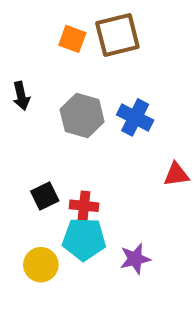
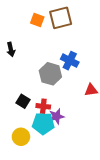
gray hexagon: (82, 116) -> (50, 74), moved
black square: (45, 196) -> (23, 101), turned -32
purple star: (135, 259) -> (56, 116), moved

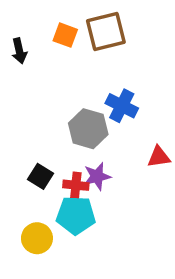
black arrow: (11, 49) -> (19, 51), moved
purple star: (56, 116) -> (97, 176), moved

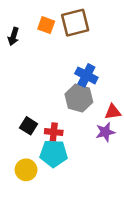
black arrow: (19, 51) -> (13, 36), turned 30
gray hexagon: (88, 129) -> (79, 98), moved
purple star: (97, 176) -> (105, 132), moved

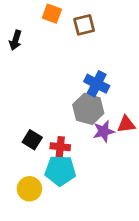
brown square: (75, 23) -> (84, 25), size x0.7
orange square: (46, 25) -> (52, 14), moved
purple star: (105, 132) -> (104, 131), moved

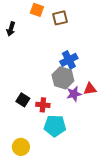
blue cross: (97, 84) -> (69, 60), turned 36
cyan pentagon: (60, 171) -> (55, 126), moved
yellow circle: (29, 189) -> (21, 147), moved

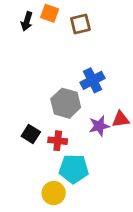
black arrow: (11, 29) -> (27, 21), moved
gray hexagon: (63, 78) -> (66, 103), moved
yellow circle: (21, 147) -> (54, 193), moved

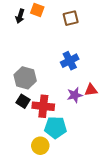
brown square: (80, 24) -> (71, 18), moved
gray hexagon: (66, 103) -> (25, 78), moved
red cross: (58, 141) -> (43, 106), size x1.5

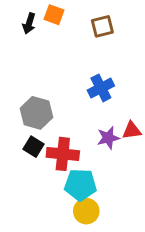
yellow circle: (40, 146) -> (86, 211), moved

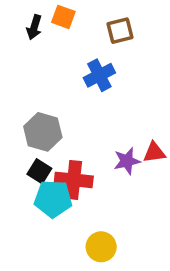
blue cross: (101, 88) -> (99, 75), moved
cyan pentagon: (80, 185) -> (53, 199), moved

